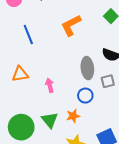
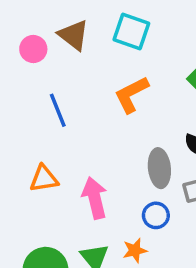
pink arrow: (50, 85) -> (95, 198), size x1.6

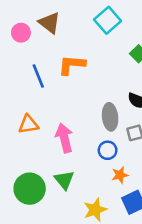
cyan square: (131, 31) -> (108, 20), moved, turned 30
orange L-shape: (131, 95) -> (72, 65), moved, turned 32
orange star: (135, 250) -> (120, 175), moved

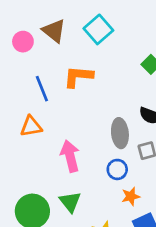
cyan square: (108, 20) -> (98, 29), moved
orange triangle: (28, 124) -> (31, 126), moved

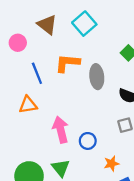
pink circle: (23, 42) -> (18, 43), moved
gray ellipse: (120, 133) -> (97, 77), moved
blue circle: (117, 169) -> (88, 141), moved

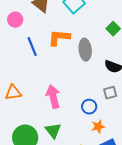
orange triangle: (28, 105) -> (13, 93), moved
blue circle: (88, 141) -> (89, 107), moved

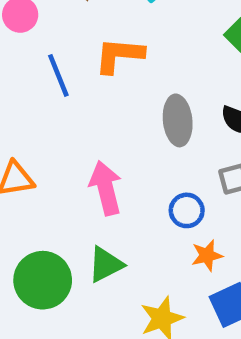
gray ellipse: (85, 50) -> (178, 120), moved
green triangle: (53, 131) -> (106, 264), turned 42

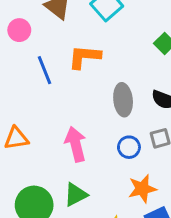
blue circle: (187, 210) -> (129, 147), moved
orange star: (207, 255) -> (142, 189), size x1.4

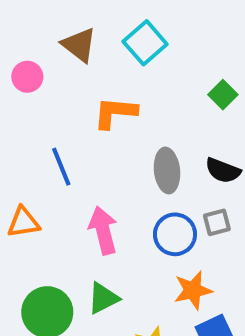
blue line: (44, 70) -> (61, 167), moved
blue circle: (129, 147) -> (175, 234), size x1.4

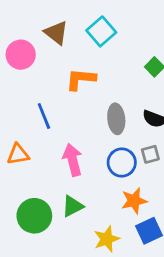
pink circle: (27, 77) -> (21, 55), size x1.4

